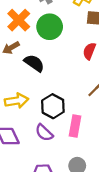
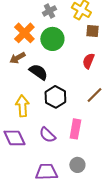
yellow arrow: (16, 101) -> (22, 106), turned -85
black hexagon: (53, 106) -> (55, 97), moved

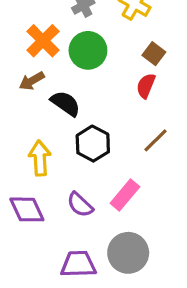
brown square: (92, 31) -> (154, 54), moved, turned 32
pink rectangle: (75, 129) -> (125, 195), turned 30
gray circle: (77, 165) -> (128, 253), size x1.6

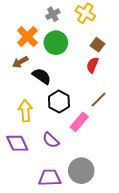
pink rectangle: (125, 195) -> (79, 122), moved

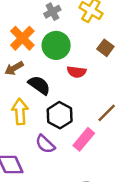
red semicircle: (92, 65) -> (77, 72), moved, turned -105
yellow arrow: (25, 111) -> (20, 112), moved
purple semicircle: (51, 140) -> (45, 144), moved

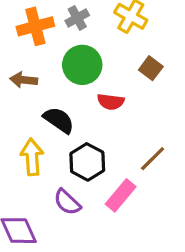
orange cross: (22, 38) -> (35, 26), moved, turned 30
brown arrow: (14, 68) -> (24, 80), moved, turned 36

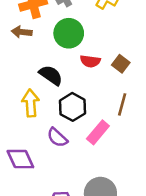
brown square: (151, 68) -> (121, 64), moved
brown arrow: (24, 80) -> (22, 32), moved
brown line: (153, 159) -> (122, 104), turned -30

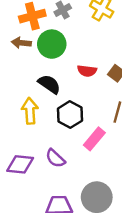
green circle: (69, 33) -> (52, 44), moved
purple semicircle: (57, 137) -> (55, 158), moved
purple diamond: (20, 159) -> (20, 164), turned -60

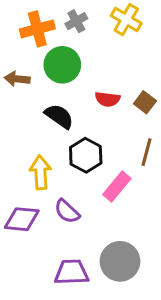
brown arrow: (21, 43) -> (17, 79), moved
yellow arrow: (30, 111) -> (40, 172), moved

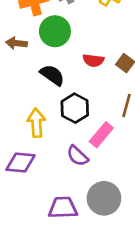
purple semicircle: (67, 211) -> (77, 156), moved

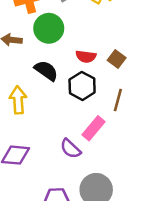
black hexagon: (75, 108) -> (82, 86), moved
yellow arrow: (36, 123) -> (18, 100), moved

